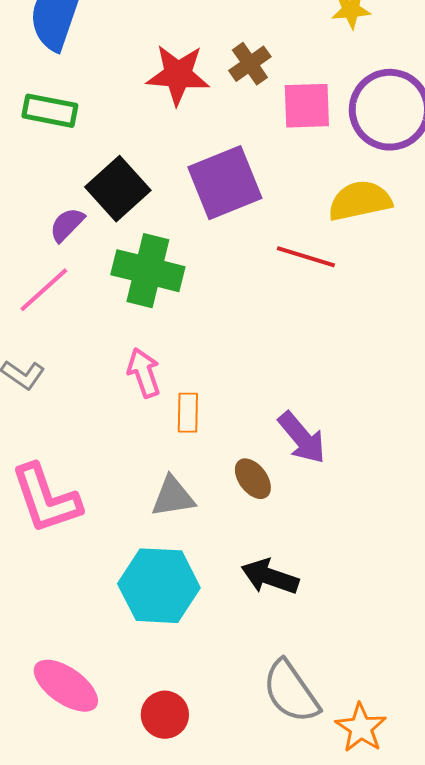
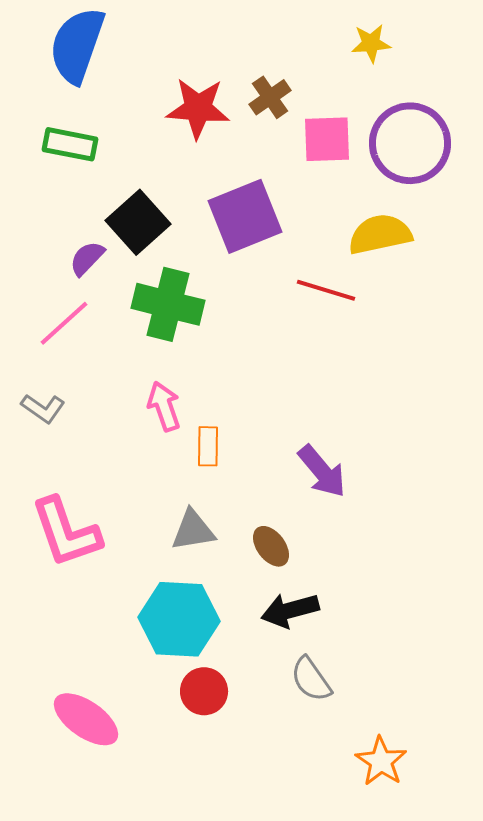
brown ellipse: (253, 479) -> (271, 546), moved
black arrow: (270, 577) -> (290, 610), turned -34
gray semicircle: (291, 692) -> (311, 679), moved, size x0.7
red circle: (165, 715) -> (204, 691), moved

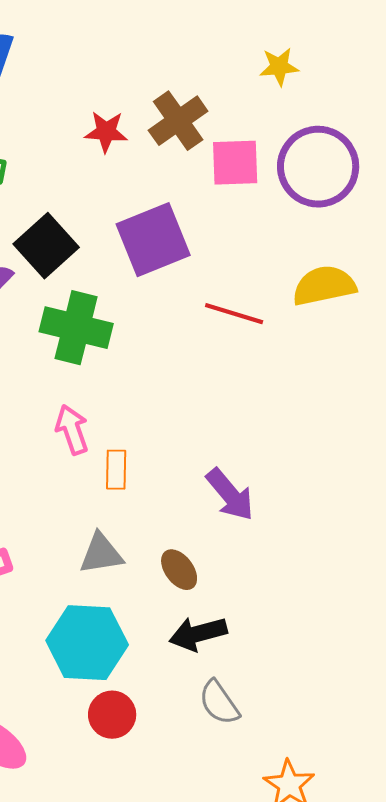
brown cross: (270, 97) -> (178, 121), size x1.4
red star: (198, 108) -> (106, 132), size x0.7
yellow semicircle: (380, 234) -> (324, 286), moved

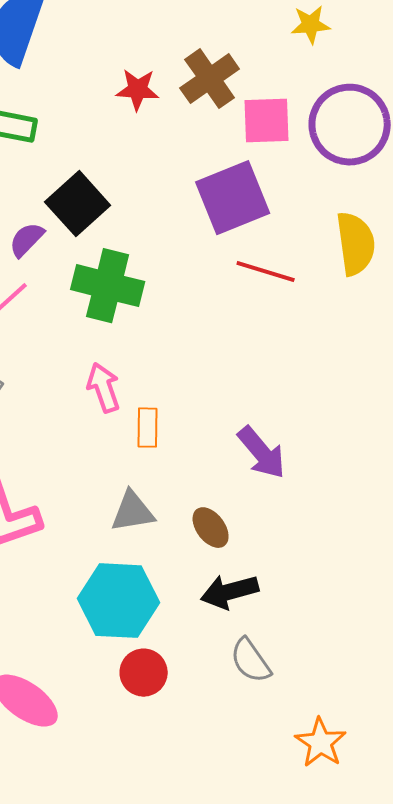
purple square: (153, 240) -> (233, 198), moved
yellow semicircle: (324, 286) -> (356, 244), turned 94

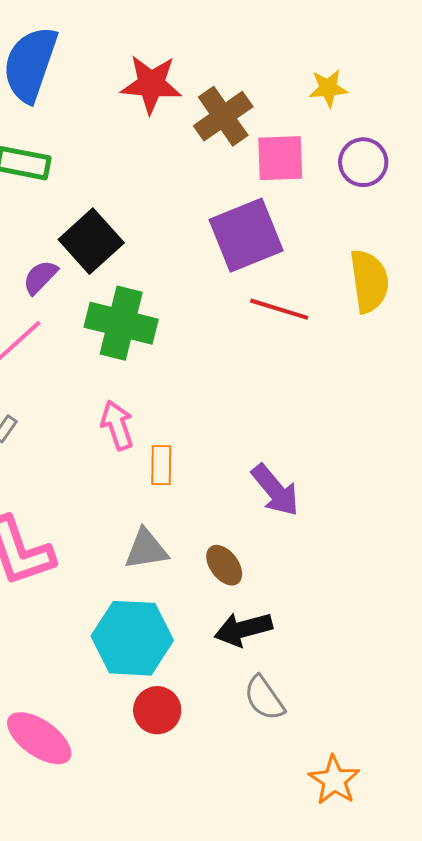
yellow star: (311, 25) -> (328, 88), moved
red star: (138, 90) -> (151, 84), moved, size x1.4
purple circle: (350, 125) -> (363, 162), size x0.6

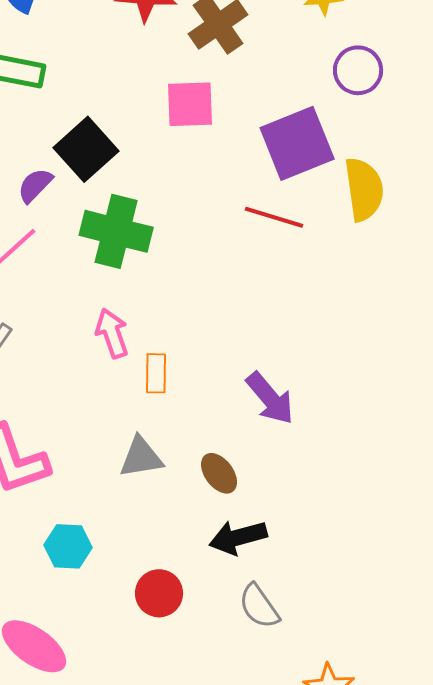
pink square: (280, 158) -> (190, 104), moved
purple square: (246, 235) -> (297, 143), moved
cyan hexagon: (132, 638) -> (68, 546), moved, size x0.6
red circle: (157, 710) -> (159, 593), moved

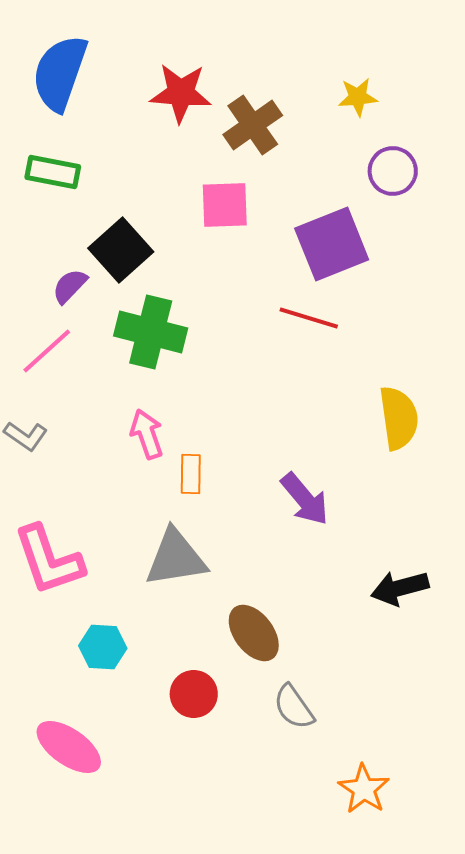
yellow semicircle: (364, 189) -> (399, 418), moved
gray triangle: (141, 457) -> (176, 558), size x1.4
brown ellipse: (219, 473) -> (254, 633), moved, size x1.4
black arrow: (238, 537) -> (400, 588), moved

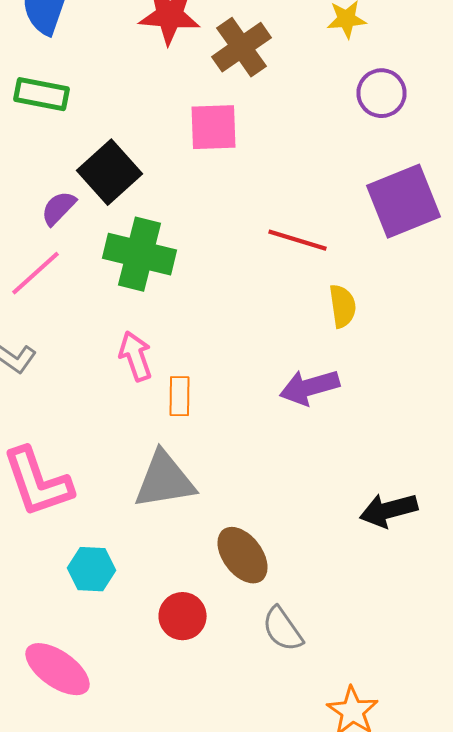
purple square: (332, 244) -> (404, 201), moved
yellow semicircle: (399, 418) -> (342, 306), moved, size x0.7
purple arrow: (305, 499) -> (310, 387), moved, turned 114

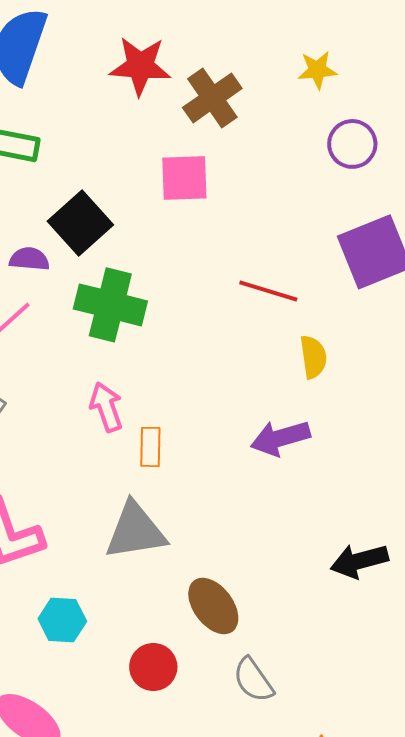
purple semicircle: (58, 208) -> (29, 259), turned 51

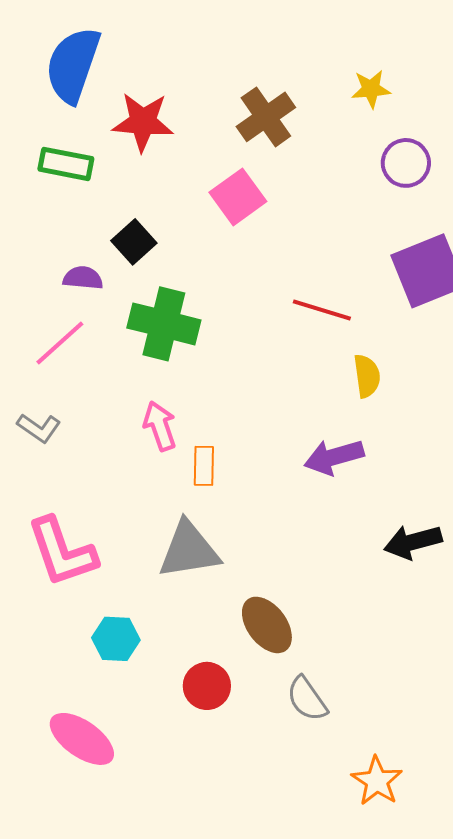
red star: (140, 66) -> (143, 122), moved
pink square: (184, 178) -> (238, 197), turned -34
black square: (80, 223) -> (134, 242), size x0.7
black arrow: (359, 561) -> (413, 542), moved

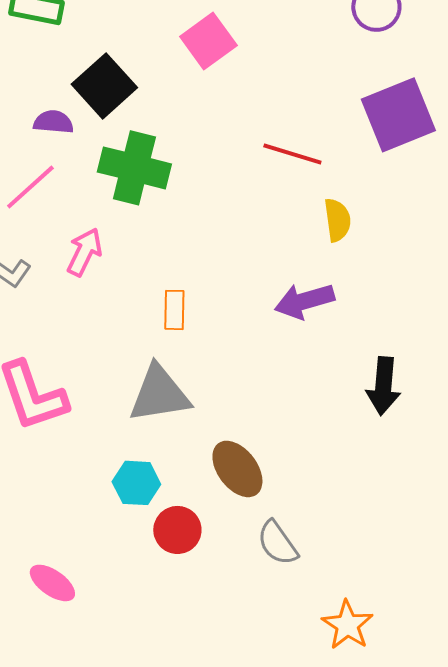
black square: (134, 242) -> (104, 86), size x1.4
pink arrow: (160, 426) -> (84, 252), moved, turned 45
black arrow: (413, 542) -> (383, 386), turned -70
cyan hexagon: (116, 639) -> (136, 483), moved
pink ellipse: (82, 739) -> (52, 583), size x0.7

